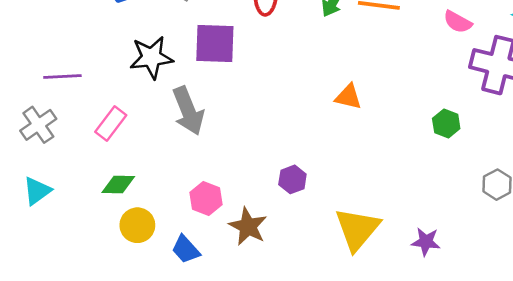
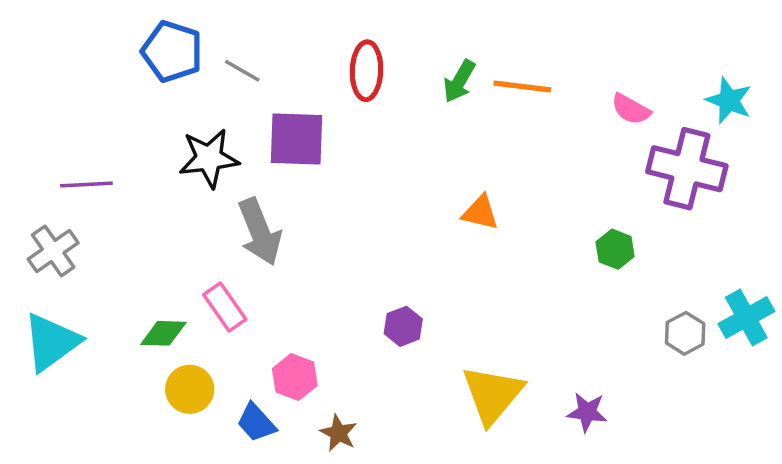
pink rectangle: (111, 124) -> (225, 307), moved, turned -72
cyan triangle: (37, 191) -> (51, 342), size x1.5
pink hexagon: (206, 198) -> (295, 377), moved
brown star: (248, 226) -> (338, 433), moved, size x0.7

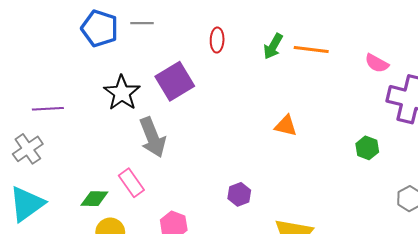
gray line: (242, 71) -> (142, 23), moved, turned -30
red ellipse: (366, 71) -> (217, 40), size x0.7
purple square: (296, 139) -> (175, 81), turned -33
black star: (209, 158) -> (122, 93), turned -30

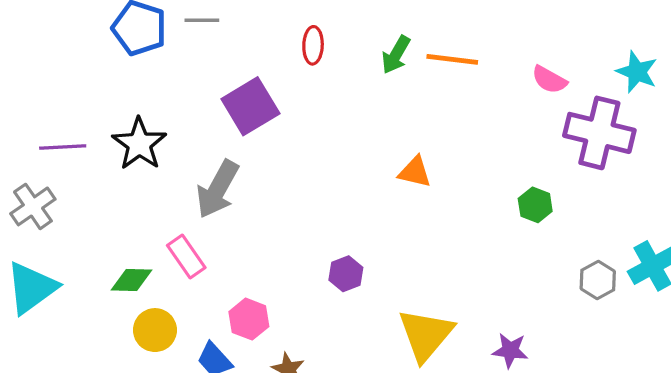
black star: (122, 93) -> (139, 144), moved
gray arrow: (153, 137) -> (218, 189), turned 51

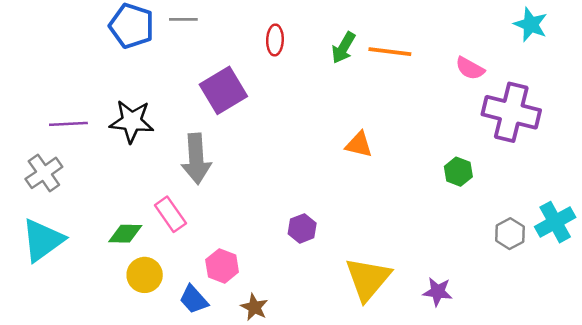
cyan star: (637, 72) -> (531, 24), moved
black star: (139, 144) -> (132, 121), turned -30
gray arrow: (218, 189) -> (196, 159), turned -33

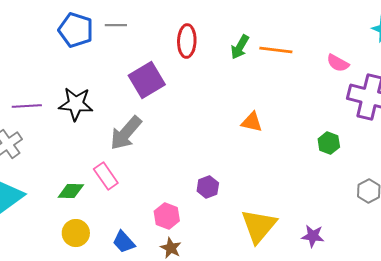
red ellipse: (275, 40) -> (187, 41), size x1.4
gray arrow: (196, 159) -> (126, 133), turned 45
pink hexagon: (222, 266) -> (167, 216), moved
yellow circle: (145, 275) -> (76, 233), moved

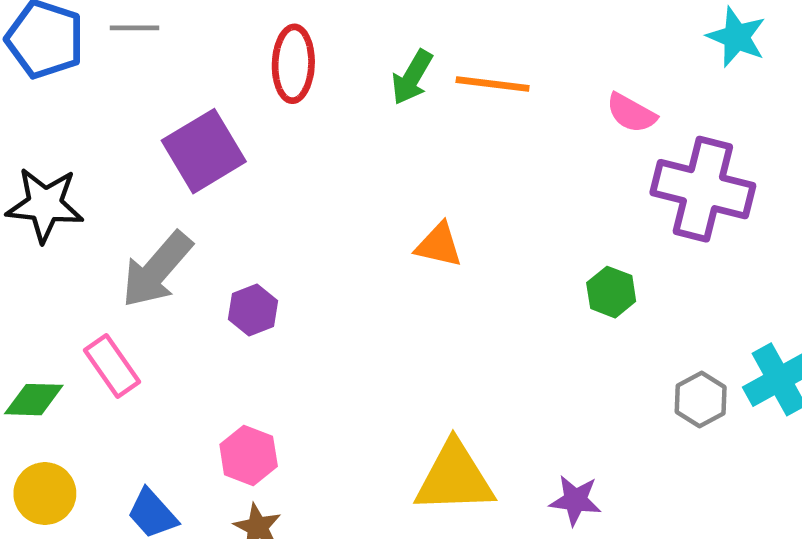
purple hexagon: (208, 187) -> (253, 310), moved
yellow triangle: (259, 226) -> (454, 478), turned 48

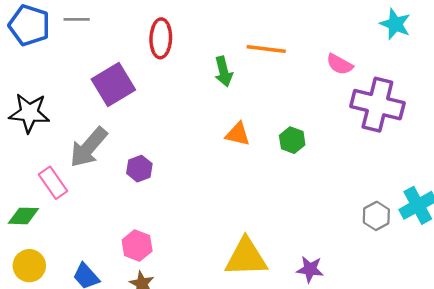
green arrow: (412, 77) -> (224, 71), moved, turned -44
green hexagon: (611, 292) -> (292, 140), moved
pink rectangle: (112, 366) -> (53, 183), moved

